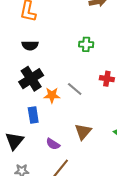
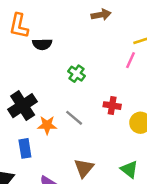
green cross: (86, 44) -> (77, 74), moved, turned 32
black semicircle: (30, 45) -> (42, 44), moved

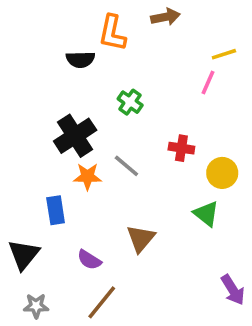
orange L-shape: (19, 26) -> (112, 33), moved
black cross: (23, 106) -> (75, 136), moved
green triangle: (129, 169) -> (206, 214), moved

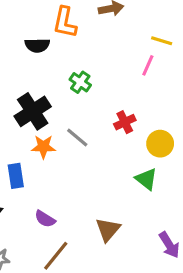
yellow line: (224, 54) -> (162, 41), turned 35
red cross: (181, 148) -> (125, 122), turned -35
brown triangle: (141, 239) -> (108, 230), moved

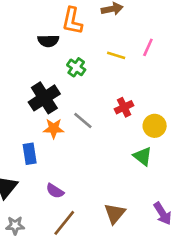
yellow line: (162, 41) -> (116, 55), moved
pink line: (148, 65) -> (148, 47), moved
green cross: (80, 82) -> (76, 67), moved
brown triangle: (108, 230) -> (115, 214), moved

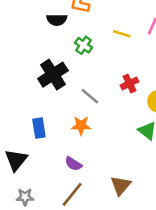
orange star: (54, 128) -> (81, 126), moved
purple semicircle: (55, 191) -> (73, 164), moved

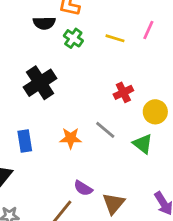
green cross: (84, 45) -> (73, 38), moved
gray line: (90, 96) -> (105, 130), moved
purple semicircle: (73, 164) -> (83, 188), moved

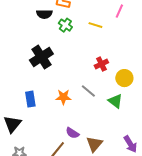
pink line: (148, 30) -> (119, 11), moved

